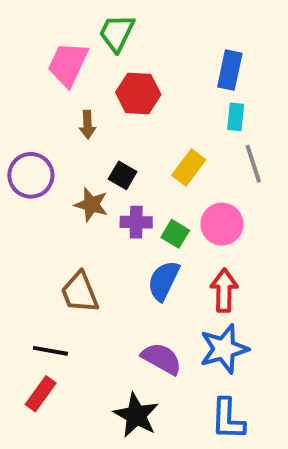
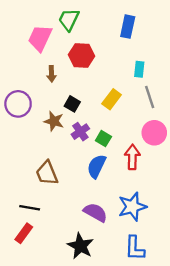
blue rectangle: (230, 70) -> (128, 27), moved
purple cross: (136, 222) -> (80, 132), turned -36
pink circle: (222, 224) -> (154, 133), moved
red arrow: (224, 290) -> (132, 157), moved

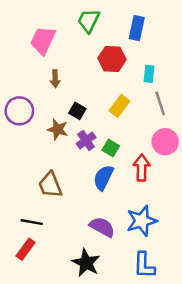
green trapezoid: (69, 20) -> (89, 21), moved
red hexagon: (82, 55) -> (112, 59), moved

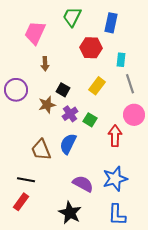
brown star: (58, 129) -> (47, 105), turned -30
blue semicircle: (103, 178) -> (68, 144), moved

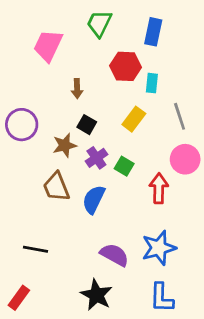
cyan rectangle: (121, 60) -> (152, 83), moved
brown arrow: (45, 64) -> (77, 89), moved
brown trapezoid: (41, 150) -> (56, 187), moved
red rectangle: (21, 202) -> (19, 298), moved

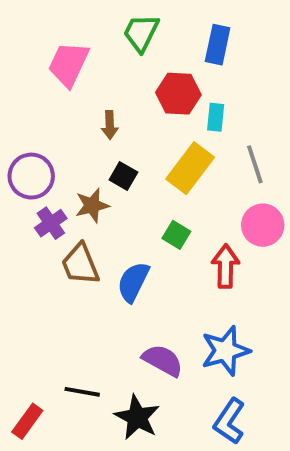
yellow rectangle: (134, 119) -> (190, 168), size x1.4
purple cross: (96, 158) -> (51, 223), moved
black line: (36, 249) -> (82, 392), moved
blue L-shape: (162, 298) -> (229, 421), turned 32

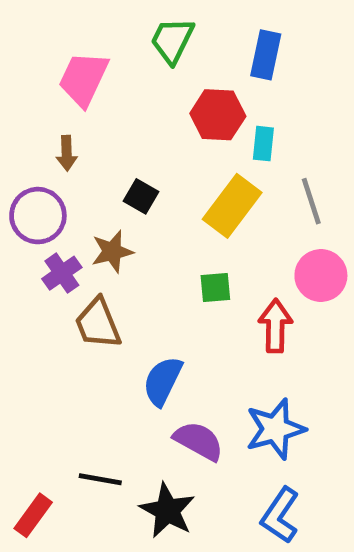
brown arrow: (110, 125) -> (67, 153), moved
black square: (123, 176) -> (141, 196), moved
green square: (176, 235) -> (215, 287), turned -36
blue semicircle: (133, 282) -> (163, 381), moved

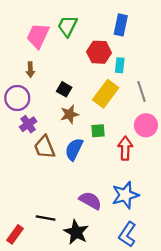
green trapezoid: (172, 40) -> (67, 26), moved
brown star: (112, 252) -> (70, 114), moved
blue semicircle: (163, 381) -> (74, 149), moved

